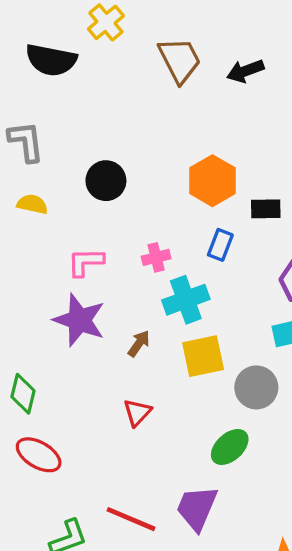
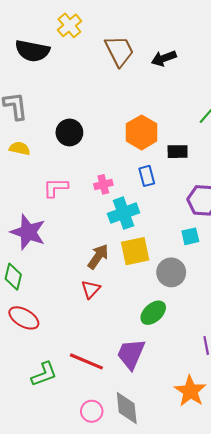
blue rectangle: (220, 245) -> (147, 176), turned -36
purple star: (79, 320) -> (28, 232), moved
brown arrow: (139, 344) -> (98, 256), moved, size x1.4

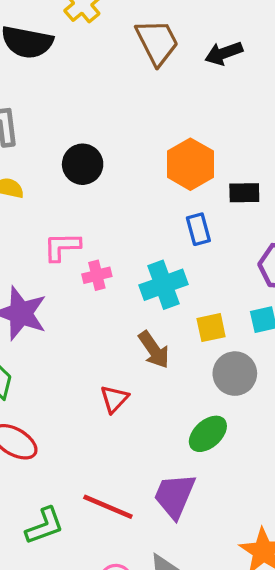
pink cross: (103, 184) -> (97, 275), moved
yellow square: (135, 251) -> (211, 328), moved, size x0.7
brown arrow: (98, 256) -> (154, 350), moved, turned 110

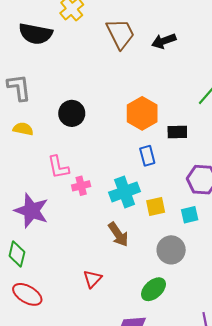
pink L-shape: (62, 247) -> (58, 167), turned -100
yellow square: (211, 328) -> (156, 206), moved
red triangle: (114, 399) -> (92, 279), moved

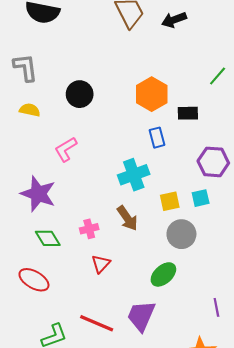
pink L-shape: (58, 167) -> (66, 149), turned 70
pink cross: (81, 186) -> (89, 229), moved
yellow square: (156, 206) -> (170, 201), moved
green diamond: (17, 254) -> (48, 238), moved, turned -45

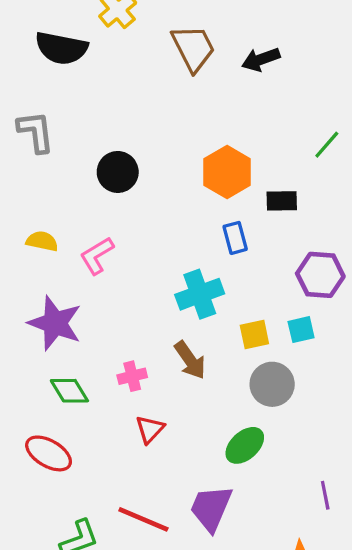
yellow semicircle: (30, 110) -> (42, 241), moved

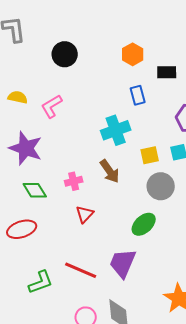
orange hexagon: (227, 172) -> (133, 54), size x0.7
red ellipse: (49, 453) -> (22, 229), turned -48

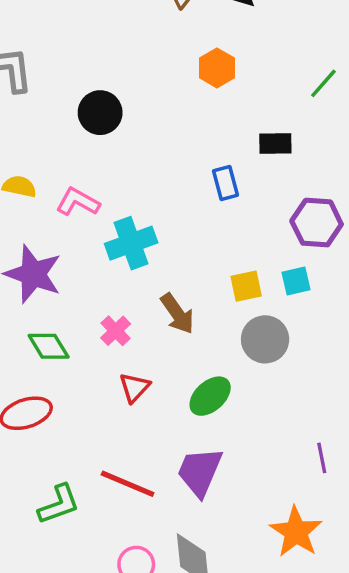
orange hexagon: (133, 54) -> (217, 68), moved
pink L-shape: (52, 106) -> (78, 202), turned 60
cyan cross: (116, 130) -> (131, 243), moved
pink cross: (74, 181) -> (116, 331), turned -30
green ellipse: (144, 224) -> (210, 396), moved

